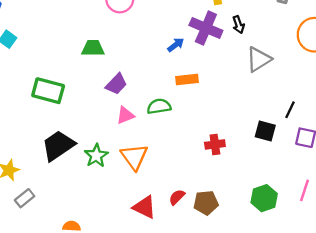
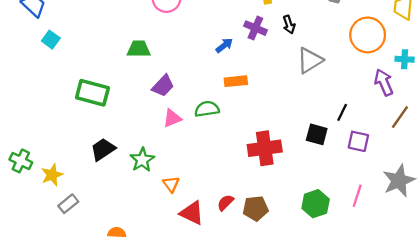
purple cross: (206, 28) -> (255, 28), size x0.7
red cross: (215, 144) -> (265, 148), size x1.6
black trapezoid: (58, 146) -> (103, 149), size x0.7
orange triangle: (134, 157) -> (171, 184), moved, size x0.6

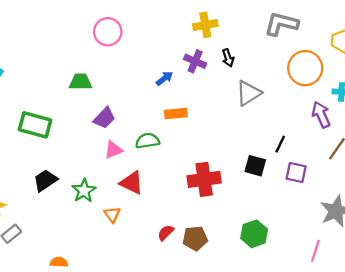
pink line: (357, 196) -> (315, 251), moved
red triangle: (192, 213) -> (132, 183), moved

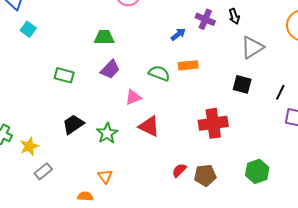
purple trapezoid: (104, 118) -> (110, 69), moved
green rectangle: (35, 125) -> (64, 75), size x0.7
green semicircle: (147, 141) -> (159, 73), moved, turned 30
black square: (255, 166) -> (242, 84), moved
orange triangle: (112, 215) -> (105, 176), moved

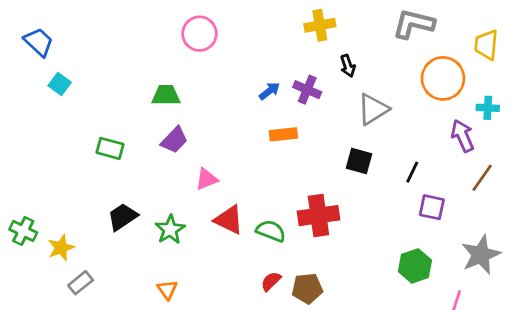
purple cross: (205, 19) -> (307, 90), moved
green semicircle: (159, 73) -> (271, 231), moved
green hexagon: (257, 171) -> (415, 266), moved

